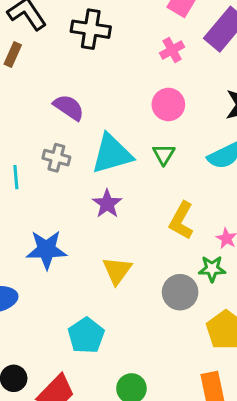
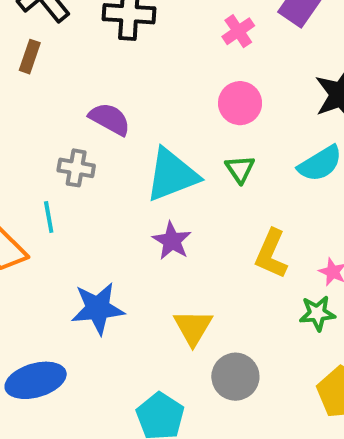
gray cross: (56, 158) -> (76, 168), moved
gray circle: (180, 292) -> (235, 377), moved

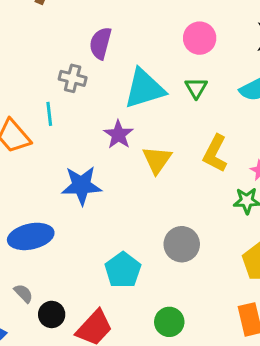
purple semicircle: (110, 119) -> (100, 43), turned -108
purple star: (172, 241) -> (118, 135), moved
yellow triangle: (193, 327) -> (157, 160), moved

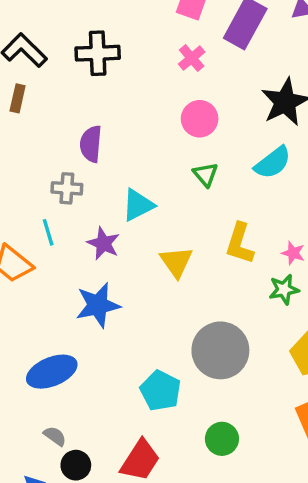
cyan triangle: (144, 89) -> (138, 205), moved, size x0.7
purple star: (118, 135) -> (103, 243), moved
gray circle: (182, 244) -> (220, 350), size x1.4
black circle: (52, 314) -> (76, 465), moved

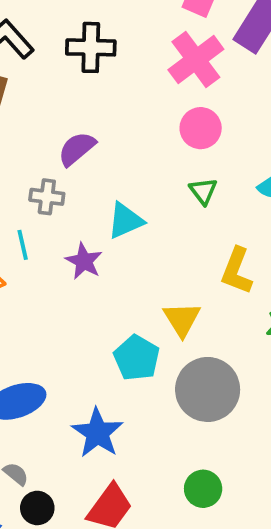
pink cross: (192, 58) -> (196, 60), size x1.8
purple semicircle: (91, 144) -> (77, 149), turned 42
yellow triangle: (176, 262) -> (182, 319), moved
blue star: (98, 305) -> (97, 433), moved, turned -30
cyan pentagon: (160, 391) -> (137, 358), moved

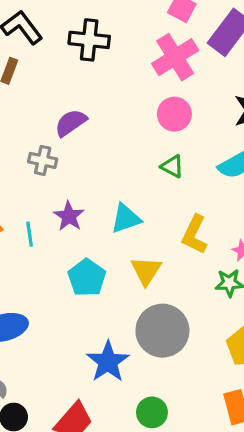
green triangle: (203, 191) -> (172, 166), turned -30
cyan triangle: (125, 221) -> (126, 219), moved
cyan line: (23, 245) -> (30, 234), moved
cyan pentagon: (137, 358) -> (87, 278), moved
blue star: (97, 433) -> (108, 362), moved

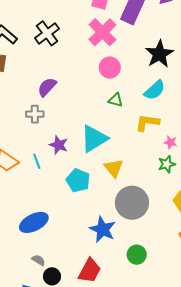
black cross: (89, 40) -> (47, 33), turned -30
cyan triangle: (126, 219) -> (94, 139), size x1.4
yellow L-shape: (195, 235) -> (147, 123), moved, turned 85

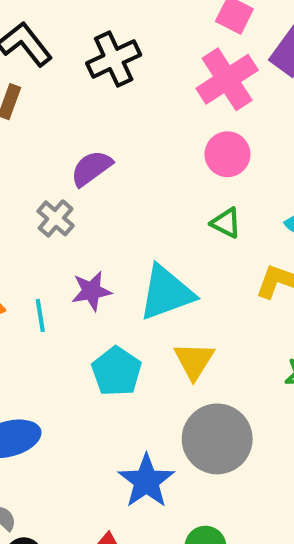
gray cross: (35, 114) -> (56, 218), turned 30
purple star: (59, 145) -> (91, 291), turned 30

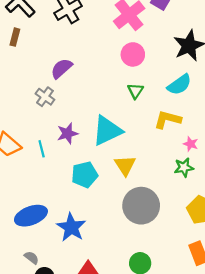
green triangle: (226, 223) -> (135, 91), turned 42
cyan pentagon: (117, 371) -> (85, 175), turned 30
blue star: (146, 481) -> (71, 227), moved

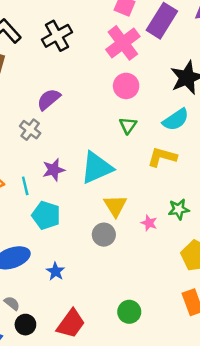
pink star: (191, 144) -> (149, 223), moved
cyan pentagon: (85, 175) -> (46, 215), moved, turned 30
gray circle: (141, 206) -> (104, 235), moved, size x0.6
blue star: (71, 227) -> (56, 271), size x0.6

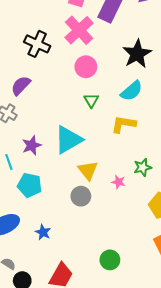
black cross: (57, 36) -> (37, 44), moved, turned -30

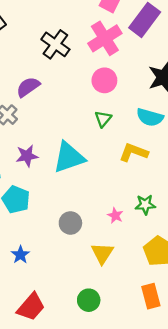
cyan semicircle: (132, 91) -> (150, 117), turned 45
yellow triangle: (88, 170) -> (102, 253), moved

